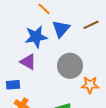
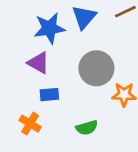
blue rectangle: (13, 85) -> (49, 95), moved

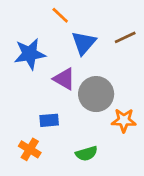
blue star: (49, 28) -> (30, 54), moved
purple triangle: (38, 63) -> (64, 79), moved

